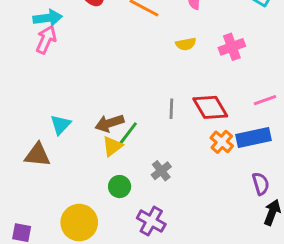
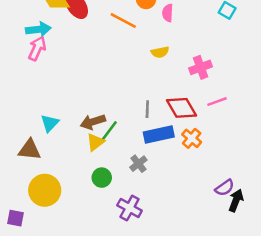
pink cross: (232, 47) -> (201, 67), moved
pink line: (265, 100) -> (217, 102), moved
blue rectangle: (253, 138) -> (159, 135), moved
purple semicircle: (261, 184) -> (225, 188), moved, turned 72
yellow circle: (79, 223) -> (45, 190), moved

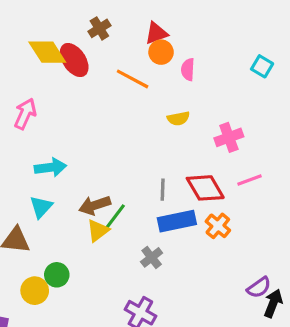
cyan arrow: (38, 29) -> (50, 167), moved
green circle: (102, 178) -> (57, 275), moved
yellow circle: (45, 190) -> (35, 291), size x0.7

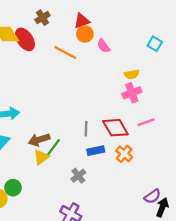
pink semicircle: (188, 69) -> (103, 46), turned -40
yellow semicircle: (178, 118) -> (132, 74), moved
blue rectangle: (177, 221) -> (96, 151), size x0.7

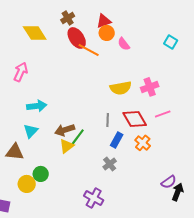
red ellipse: (25, 39) -> (77, 38), moved
yellow semicircle: (132, 74) -> (121, 88), moved, size x1.5
blue rectangle: (96, 151) -> (117, 140), turned -49
gray cross: (78, 176) -> (110, 164), moved

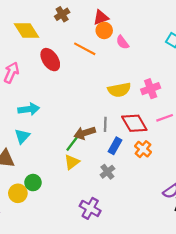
red ellipse: (77, 38) -> (50, 60), moved
brown arrow: (65, 130) -> (85, 133), moved
yellow triangle: (67, 146) -> (72, 162), moved

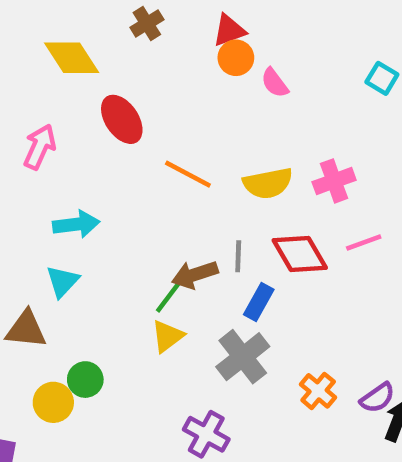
orange line: (85, 49) -> (188, 174), moved
orange cross: (143, 149) -> (318, 391), moved
gray cross: (107, 172) -> (243, 357), size x1.6

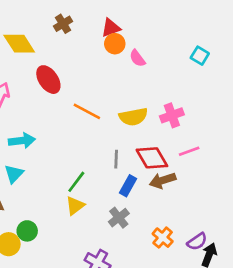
brown arrow: (195, 275) -> (163, 180), moved
gray cross: (243, 357) -> (119, 218), size x0.7

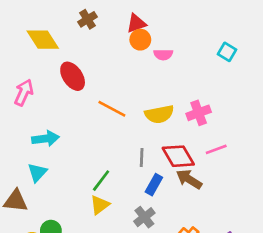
pink semicircle: (137, 58) -> (163, 55), turned -54
brown arrow: (163, 180) -> (189, 179), turned 50

